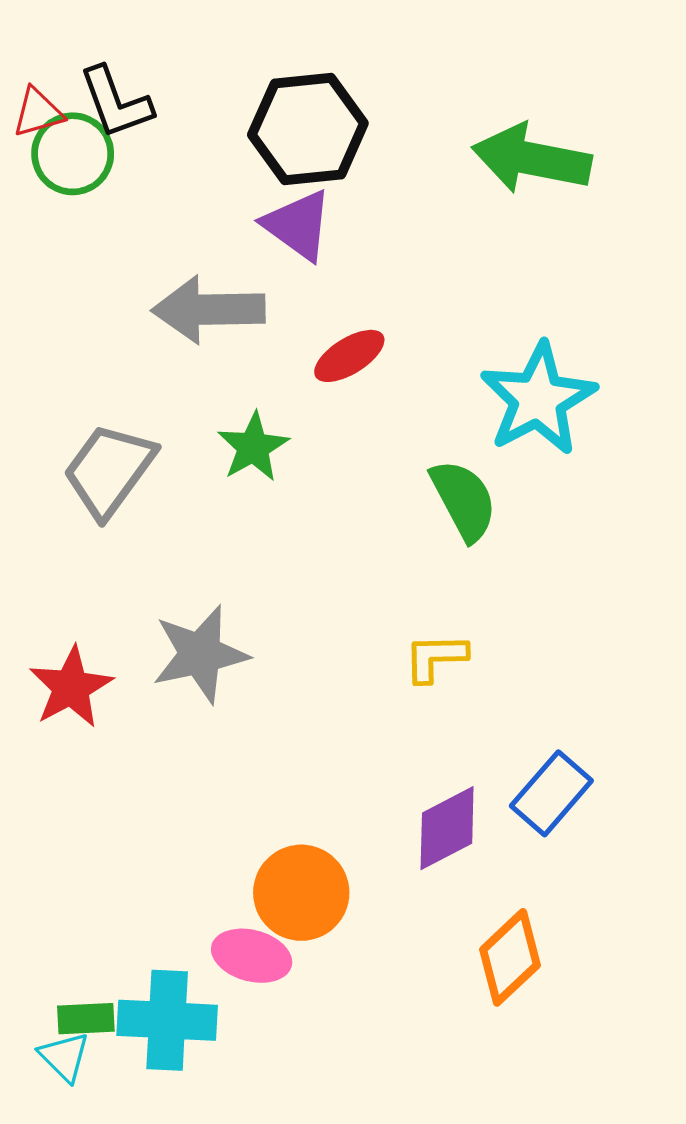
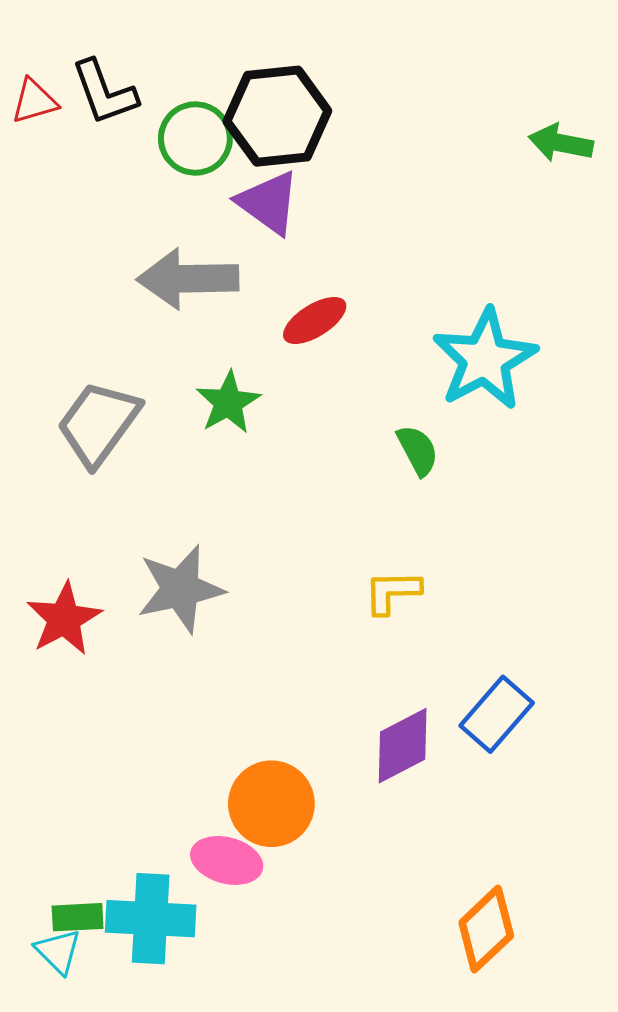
green circle: (73, 154) -> (195, 139), moved
green arrow: (532, 159) -> (561, 143), moved, size x0.6
green semicircle: (464, 500) -> (418, 450), size x0.7
orange diamond: (510, 957) -> (486, 929), moved

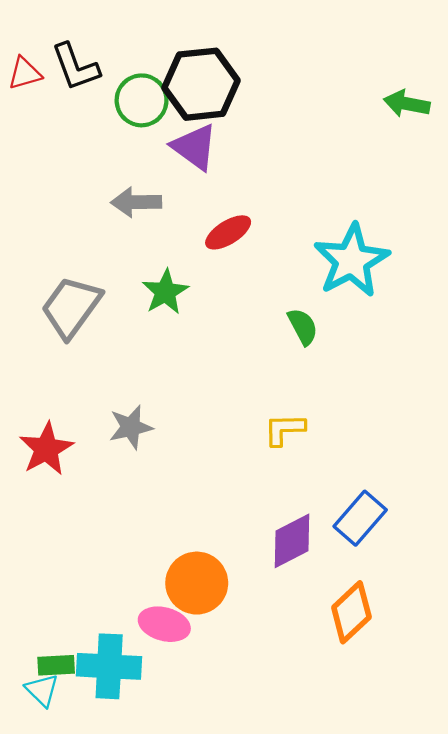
gray arrow: (188, 279) -> (136, 202), size x0.7
gray star: (180, 589) -> (131, 427), size x0.7
orange diamond: (486, 929) -> (351, 612), moved

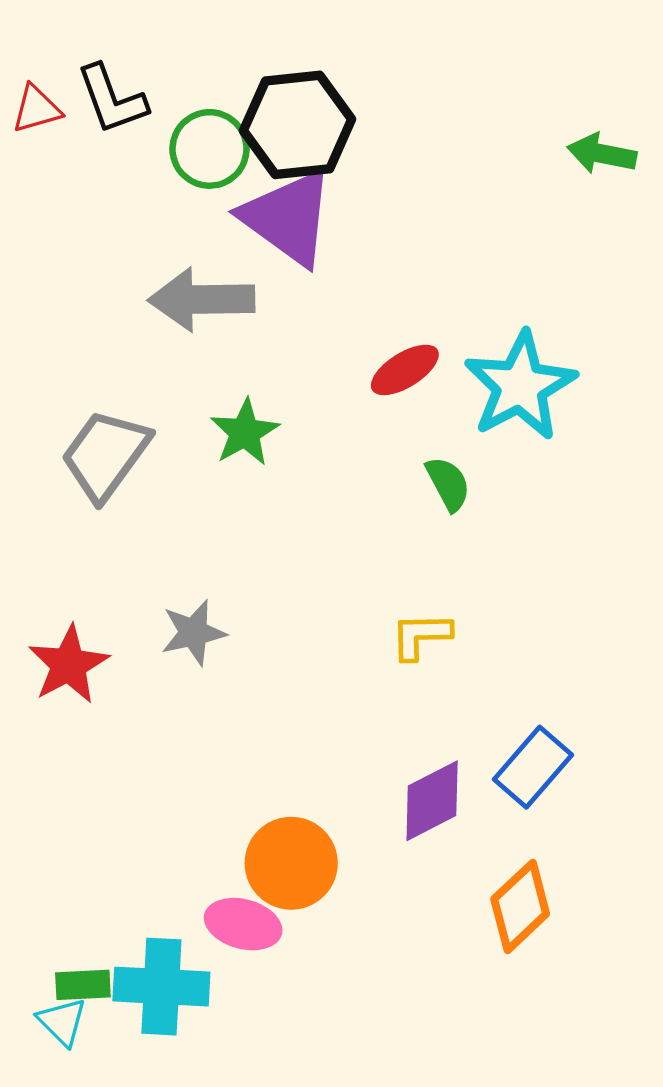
purple triangle: (195, 147) -> (288, 218), size x1.4
gray arrow: (136, 202) -> (201, 299), size x1.4
red ellipse: (228, 232) -> (405, 370), moved

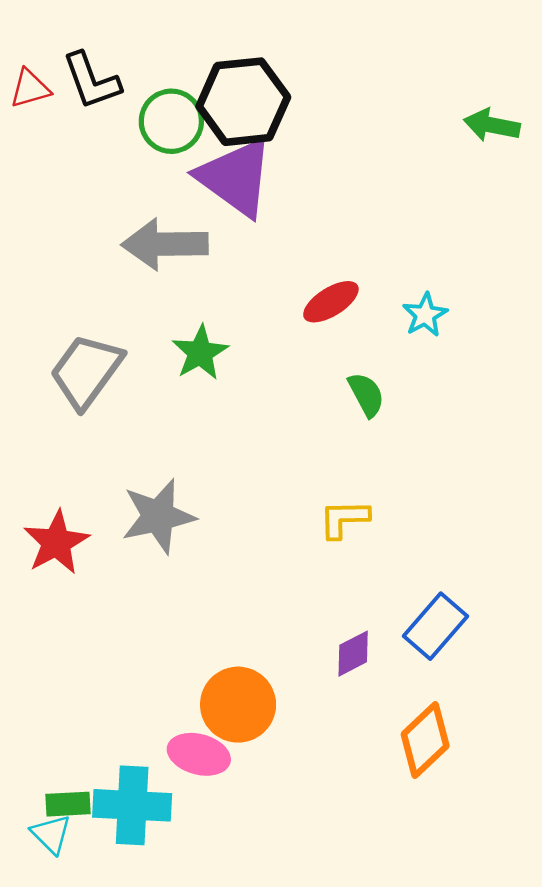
cyan star: (520, 386) -> (425, 315), size x0.5
gray star: (193, 633) -> (158, 516), size x1.4
purple diamond: (432, 801) -> (353, 654), size x0.7

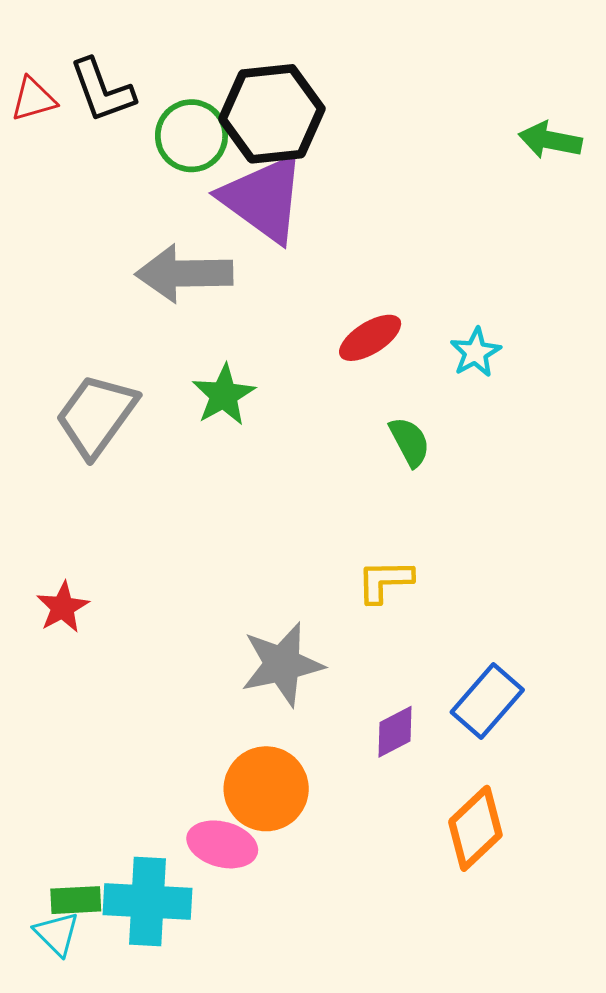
gray star: (158, 516) -> (282, 664), moved
red star: (56, 542) -> (63, 607), size x0.7

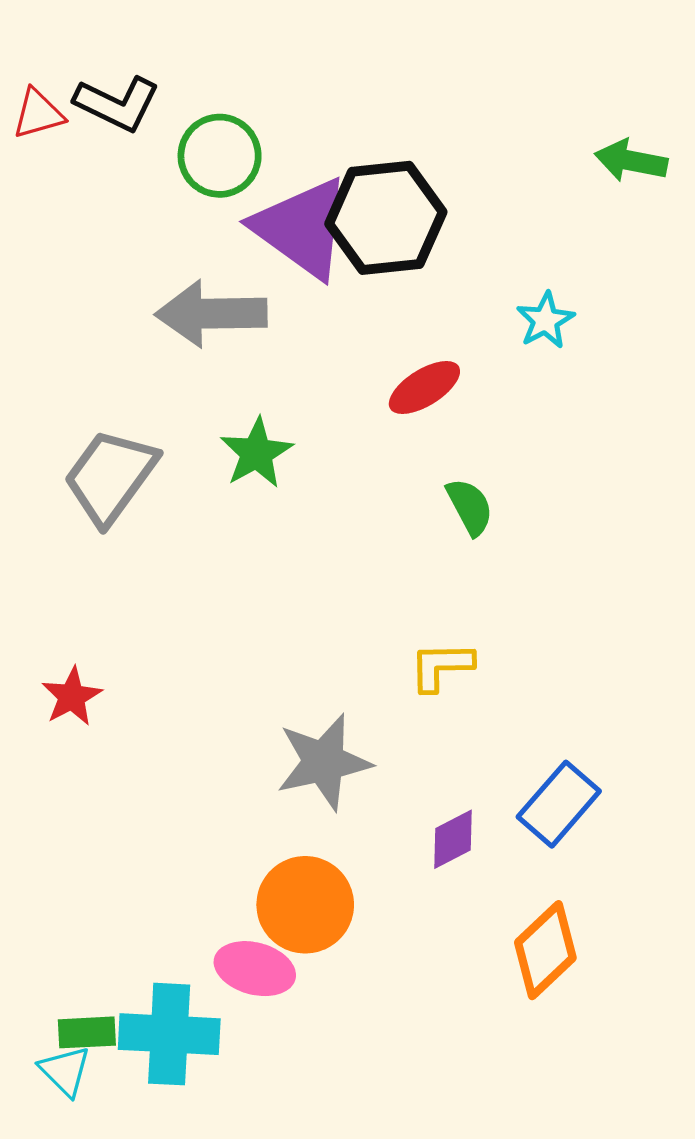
black L-shape: (102, 90) -> (117, 104), turned -44
black hexagon: (272, 114) -> (386, 218), moved
cyan star: (475, 352) -> (545, 320), moved

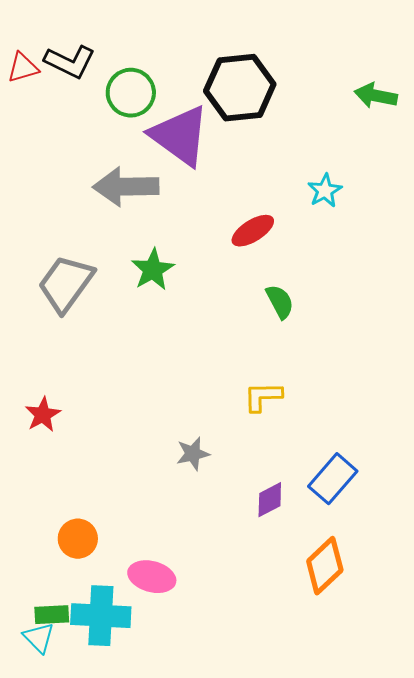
black hexagon: (386, 218) -> (240, 88), moved
gray star: (324, 762) -> (193, 454), size x0.6
orange circle: (305, 905) -> (78, 539), moved, size x0.7

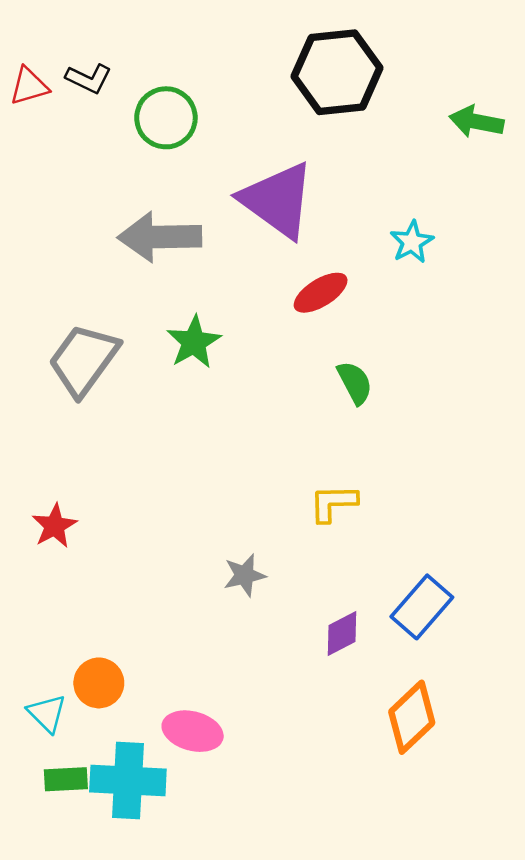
black L-shape: (70, 62) -> (89, 79), size x0.7
black hexagon: (240, 88) -> (337, 72), moved
purple triangle: (180, 136) -> (277, 200), moved
cyan triangle: (39, 638) -> (47, 713), moved

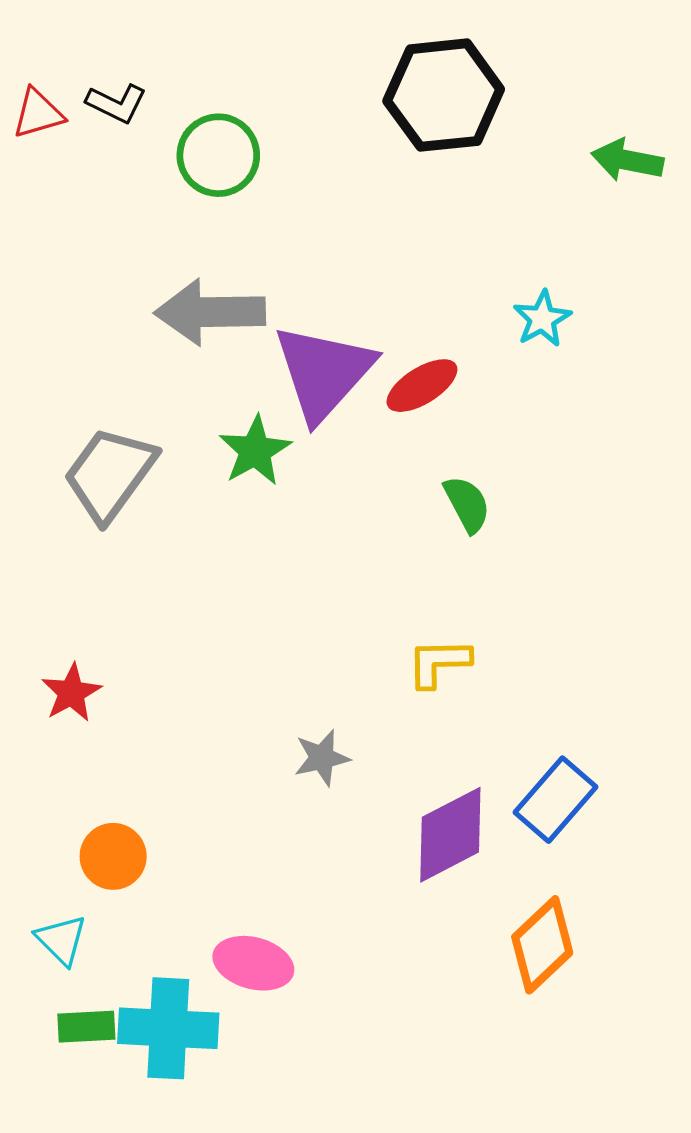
purple triangle: (277, 200) -> (323, 372), moved, turned 36
purple diamond: (342, 634) -> (450, 835), size x1.6
orange circle: (99, 683) -> (113, 856), moved

